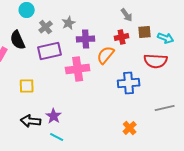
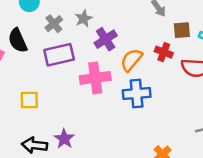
red cross: (122, 37) -> (164, 52), moved, turned 32
purple cross: (86, 39) -> (106, 39), turned -30
blue cross: (129, 83) -> (137, 93), moved

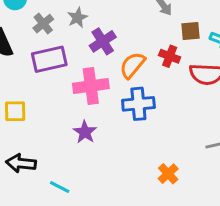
purple star: (64, 139) -> (85, 132), moved

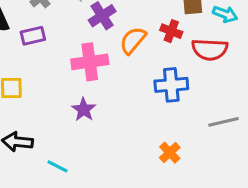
purple rectangle: (49, 59) -> (33, 36), moved, size x0.7
blue cross: (138, 104) -> (171, 85), moved

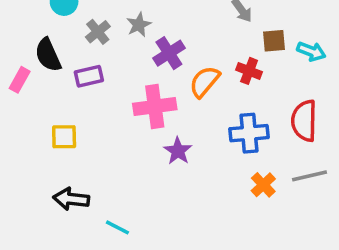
red semicircle: (210, 50) -> (304, 121), moved, turned 88
purple star: (84, 109) -> (178, 151), moved
orange cross: (170, 153) -> (263, 185), moved

